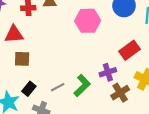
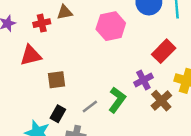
brown square: (22, 59) -> (56, 80), moved

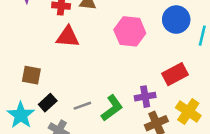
red triangle: (31, 55) -> (68, 37), moved
brown square: (56, 80) -> (31, 75), moved

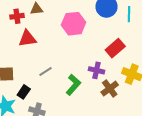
purple cross: (145, 97) -> (96, 70), turned 35
gray line: (82, 106) -> (45, 72), moved

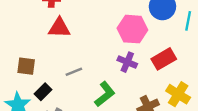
pink hexagon: (74, 24) -> (132, 29), moved
purple cross: (96, 70) -> (127, 62), moved

